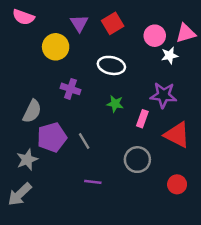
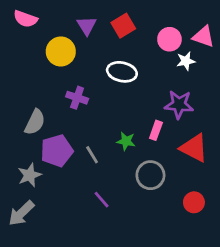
pink triangle: (186, 33) -> (203, 37), turned 35
green star: (115, 104) -> (126, 141), moved
purple line: (93, 182) -> (102, 200), turned 42

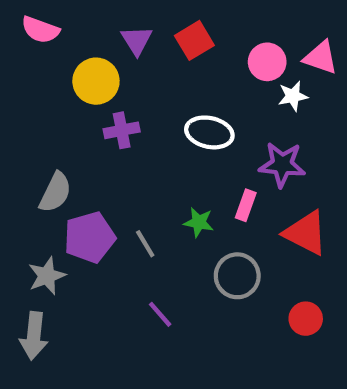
white ellipse: (122, 72) -> (209, 132), moved
purple cross: (77, 98) -> (122, 130), moved, turned -30
gray arrow: (21, 213) -> (34, 336), turned -40

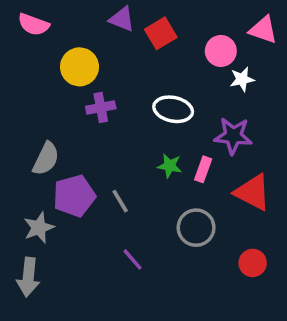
purple triangle: (137, 40) -> (122, 19), moved, turned -36
pink triangle: (321, 58) -> (263, 30), moved
green star: (199, 222) -> (170, 166), moved

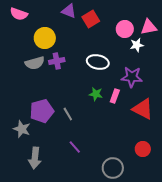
pink triangle: (263, 30) -> (149, 27), moved, turned -30
gray semicircle: (46, 159) -> (35, 63), moved, turned 48
gray star: (39, 228) -> (22, 129), turned -30
gray circle: (196, 228) -> (113, 168), moved
gray arrow: (28, 277) -> (35, 158), moved

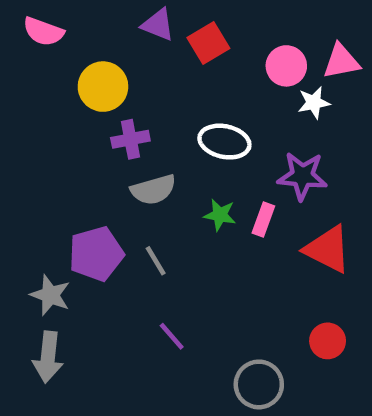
gray semicircle: (35, 63) -> (153, 190), moved
gray arrow: (35, 158) -> (48, 357), moved

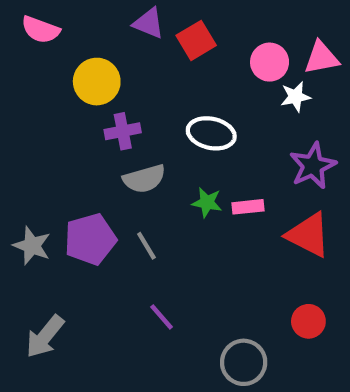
purple star: (302, 176) -> (313, 166), moved, turned -30
pink rectangle: (263, 219) -> (248, 207), turned 64
gray star: (50, 295) -> (32, 246), moved
gray arrow: (48, 357) -> (45, 336), turned 33

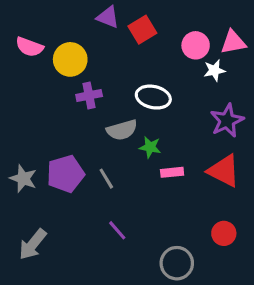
pink semicircle: (41, 30) -> (29, 47), moved
gray semicircle: (144, 179) -> (122, 130), moved
pink rectangle: (248, 207) -> (172, 172), moved

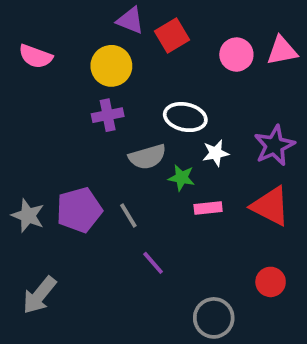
yellow circle: (70, 59) -> (111, 66), moved
white star: (214, 70) -> (216, 153), moved
purple line: (117, 230) -> (153, 263), moved

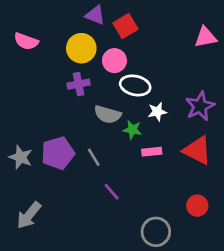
pink circle: (236, 55) -> (114, 61), moved
gray semicircle: (147, 157) -> (108, 114), turned 32

